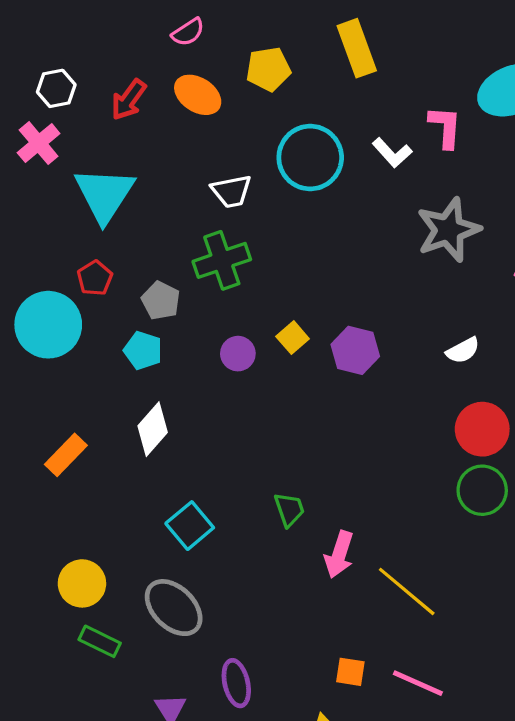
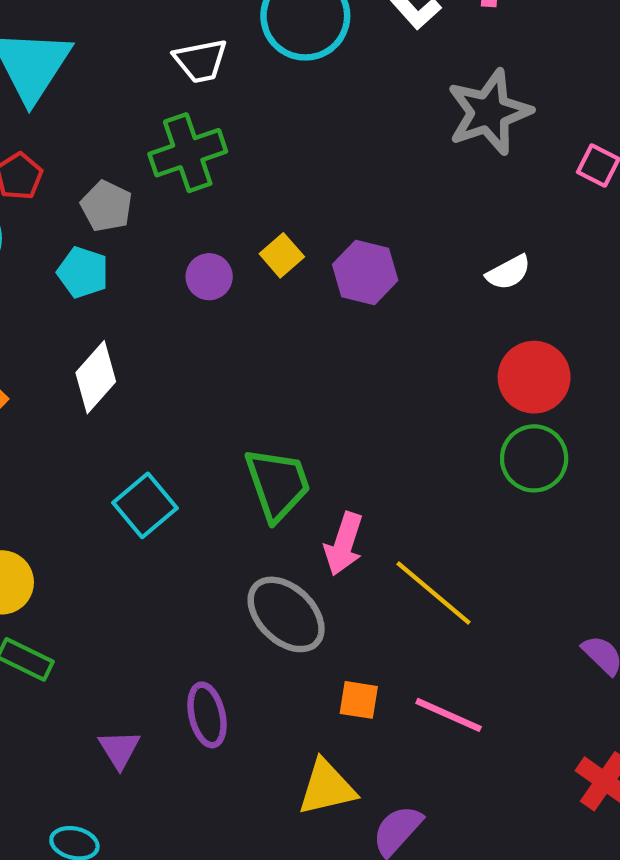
green trapezoid: (289, 510) -> (278, 484), size x1.6
gray ellipse: (174, 608) -> (286, 614), moved

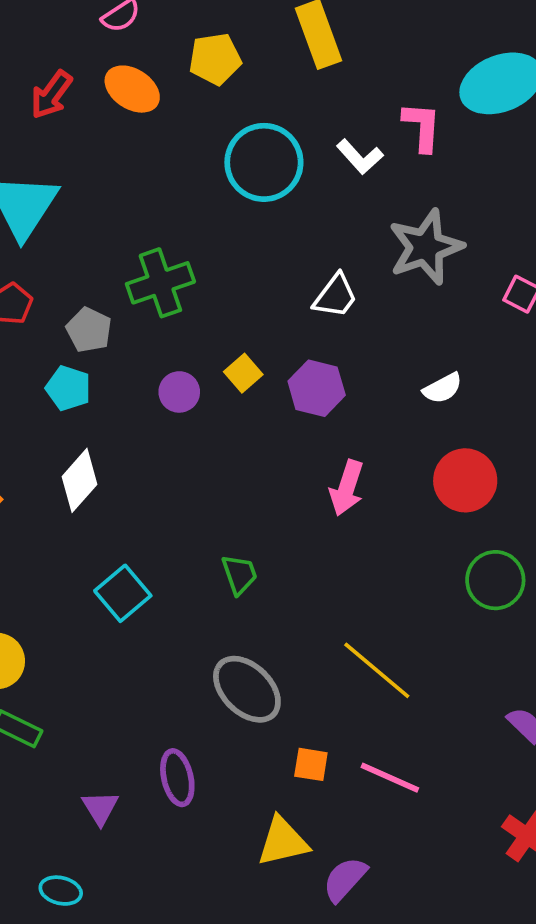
white trapezoid: (201, 61) -> (335, 296), moved, turned -42
green circle: (534, 458) -> (495, 580), moved
green trapezoid: (278, 484) -> (239, 574), size x0.6
pink arrow: (344, 544) -> (347, 488), moved

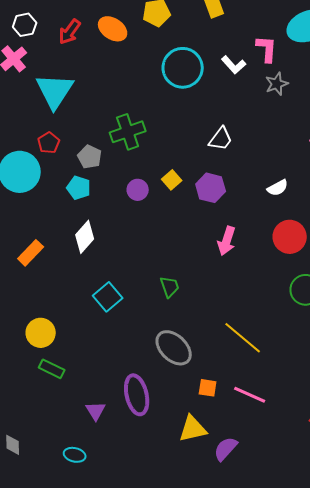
gray star: (426, 247) -> (277, 84), moved, size x0.6
purple ellipse: (177, 778) -> (137, 395), size x1.4

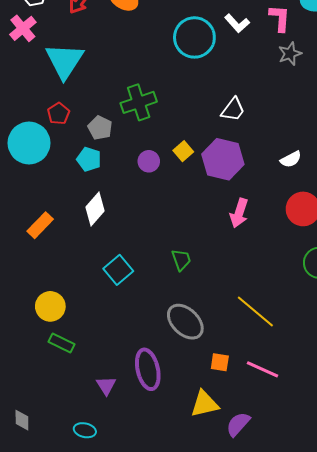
white L-shape: (234, 65) -> (237, 23), moved
purple hexagon: (211, 188) -> (223, 159), size x1.4

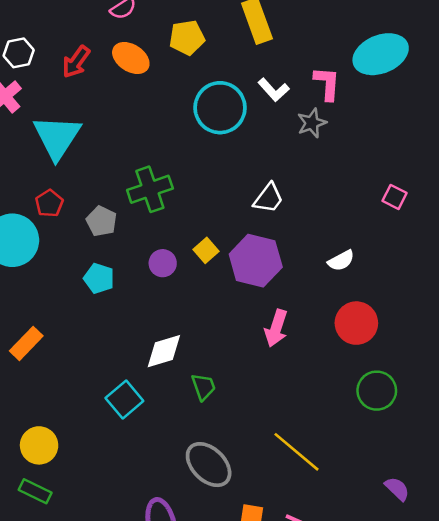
gray star: (290, 54) -> (312, 123), moved
cyan pentagon: (89, 159) -> (99, 278), moved
white diamond: (95, 209) -> (164, 351), moved, turned 32
green rectangle: (61, 343) -> (35, 491), moved

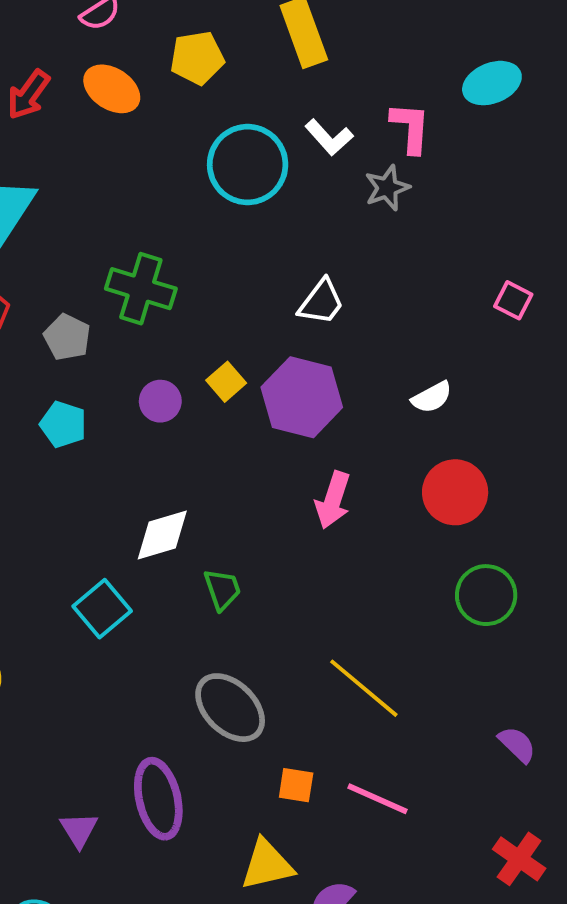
cyan ellipse: (381, 54) -> (492, 83), size x0.7
green cross: (150, 189) -> (141, 289), turned 36

